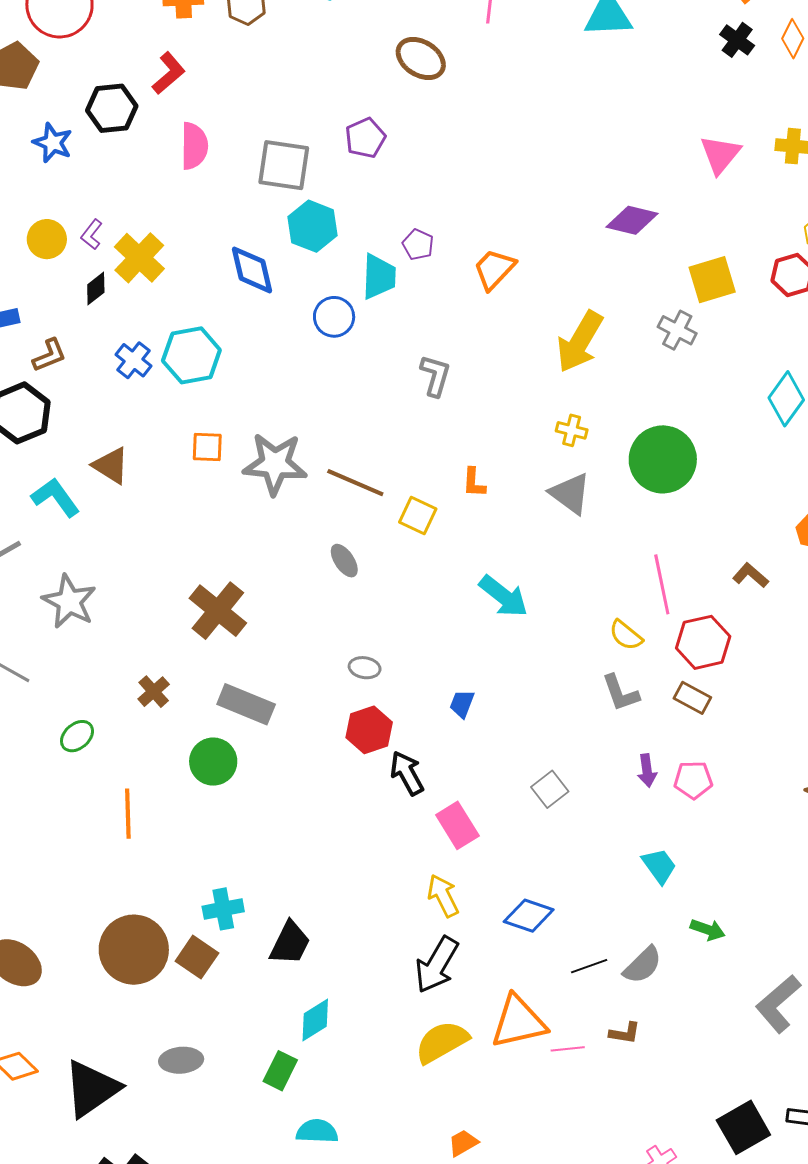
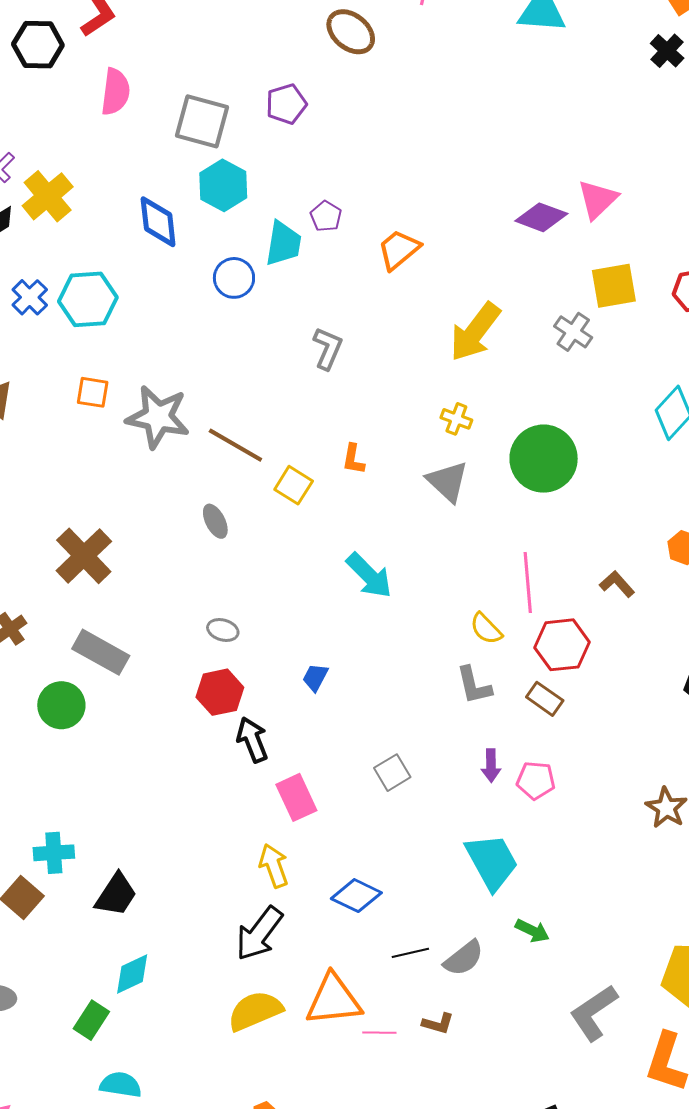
pink triangle: (720, 154) -> (597, 199), moved
cyan trapezoid: (659, 866) -> (492, 862), size x1.6

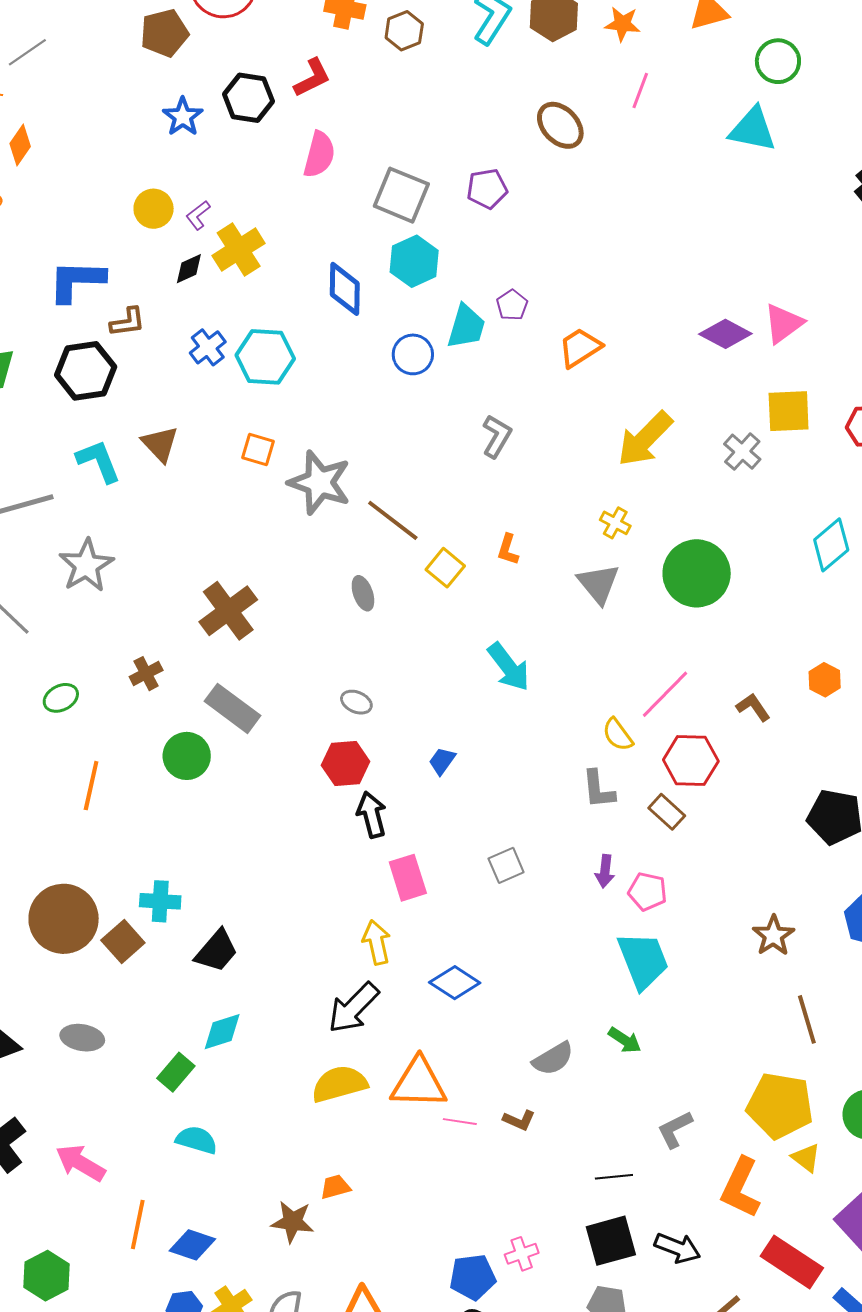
pink line: (528, 582) -> (665, 694), turned 42
cyan trapezoid: (492, 862) -> (643, 960), moved
black line: (410, 953) -> (614, 1177), moved
gray L-shape: (594, 1013) -> (675, 1129), size x0.7

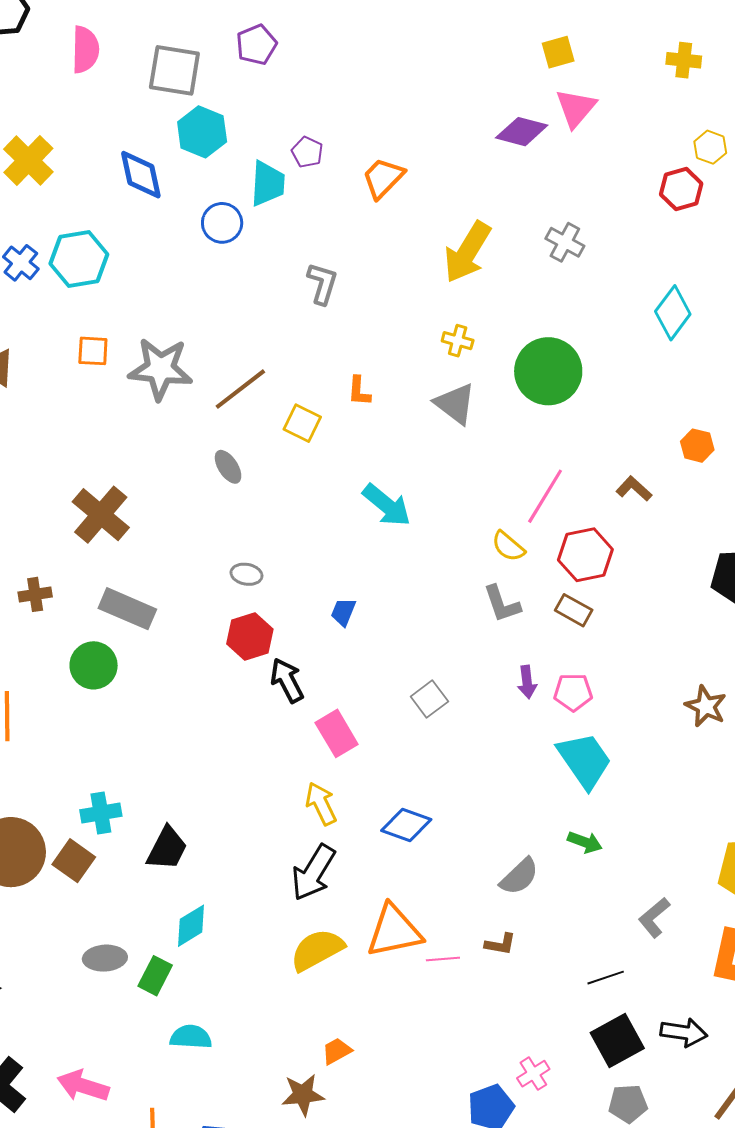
yellow square: (789, 411) -> (558, 52), moved, size x0.7
brown line: (393, 520) -> (240, 389), turned -62
brown cross: (146, 674) -> (35, 594), turned 32
gray ellipse: (82, 1038) -> (105, 958), moved

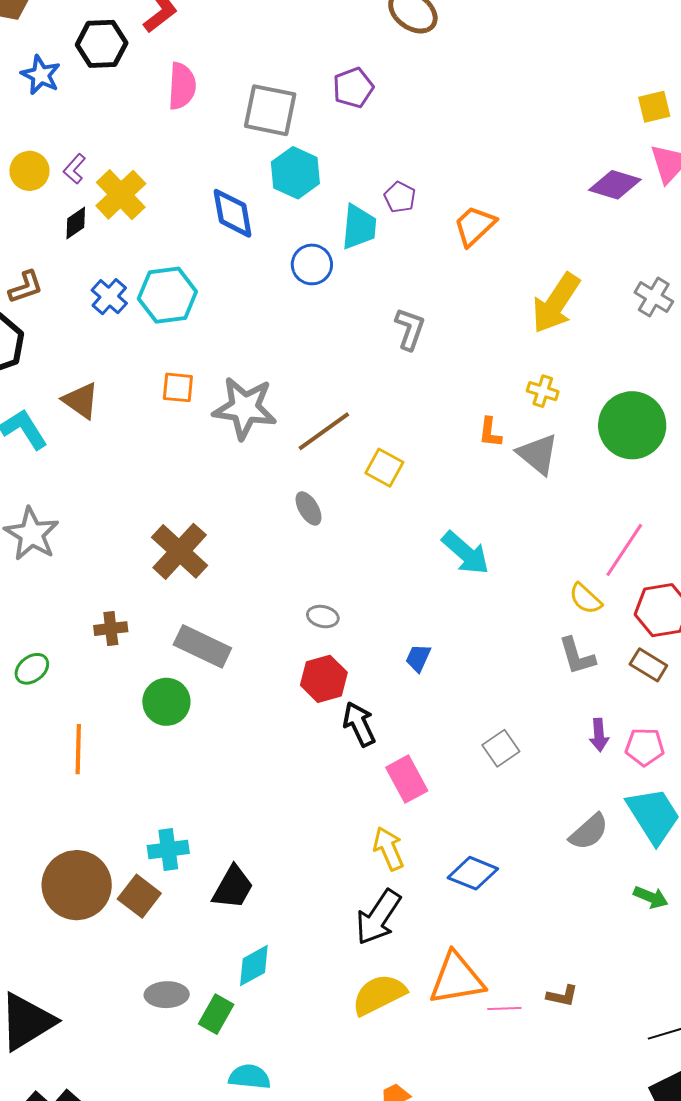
orange L-shape: (359, 391) -> (490, 432), moved
gray semicircle: (519, 876) -> (589, 832), moved

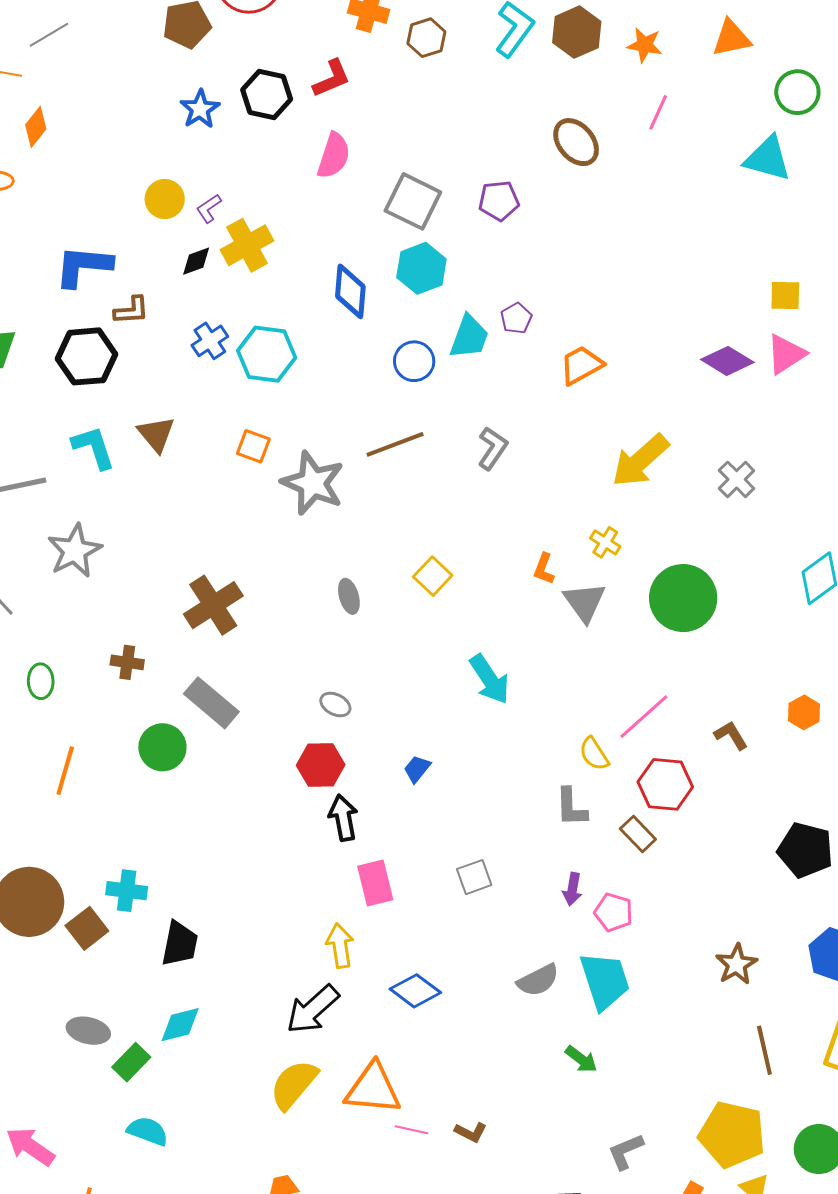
brown line: (324, 431) -> (395, 444), moved
green ellipse: (32, 669) -> (41, 681), turned -68
black trapezoid: (233, 887) -> (180, 944), turned -33
yellow semicircle: (379, 995) -> (294, 1084), turned -38

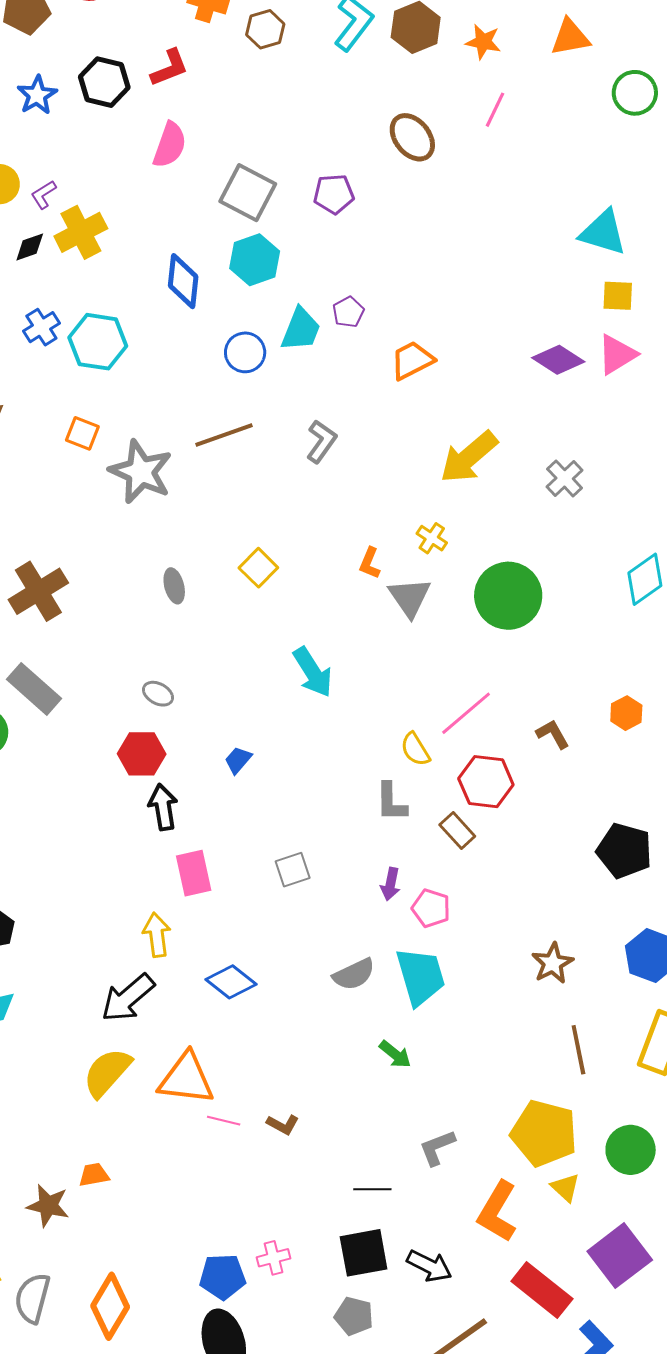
cyan triangle: (768, 159) -> (603, 232), moved

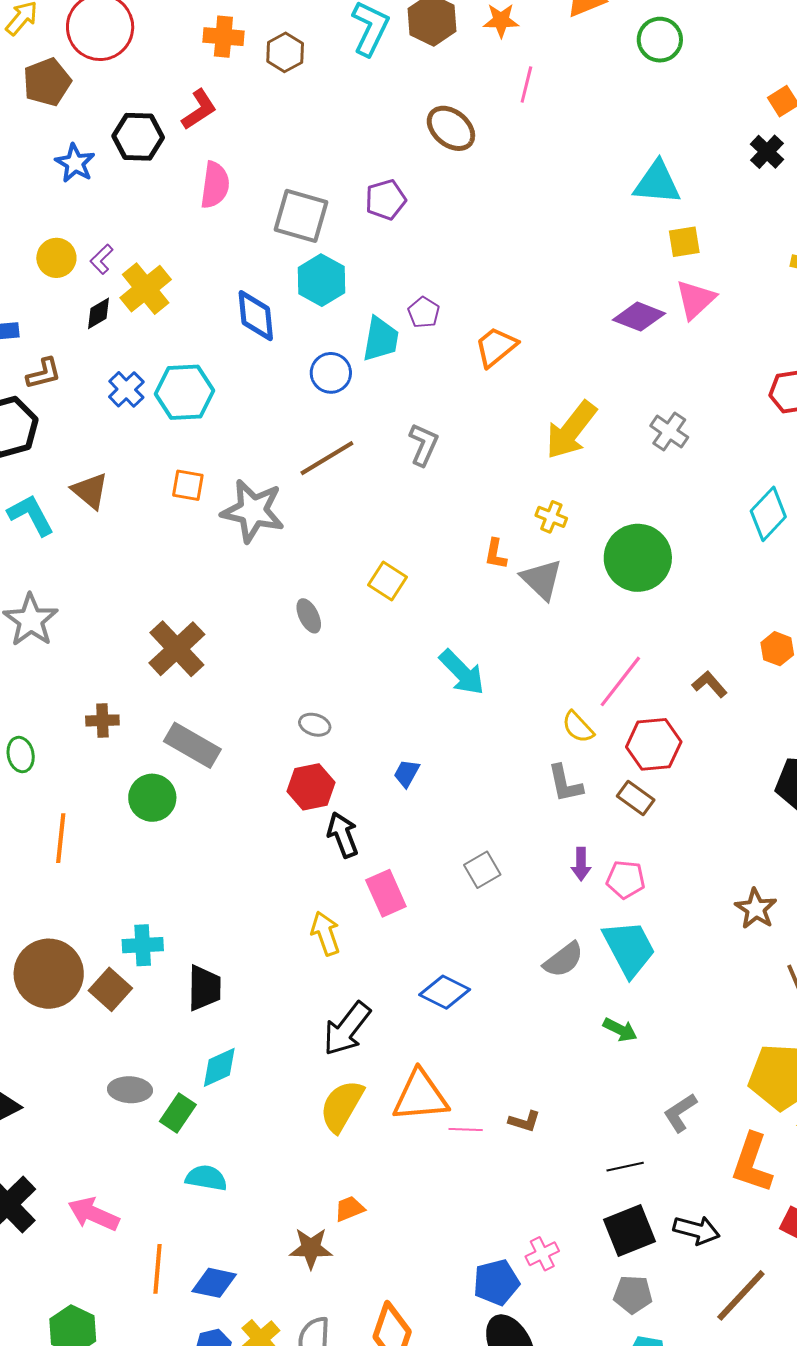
yellow arrow: (157, 935) -> (325, 933), moved

